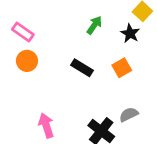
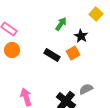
black star: (130, 33) -> (81, 36), moved
orange square: (122, 68) -> (73, 53), moved

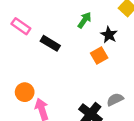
orange circle: (12, 50) -> (25, 92), moved
black rectangle: (52, 55) -> (50, 43), moved

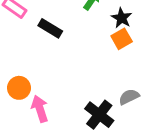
orange square: (99, 56) -> (122, 39), moved

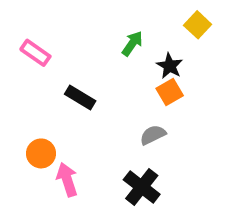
black rectangle: (50, 28) -> (80, 98), moved
gray semicircle: (129, 97) -> (153, 135), moved

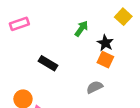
pink rectangle: (35, 53) -> (19, 24), moved, turned -54
orange square: (170, 92) -> (105, 60), turned -35

